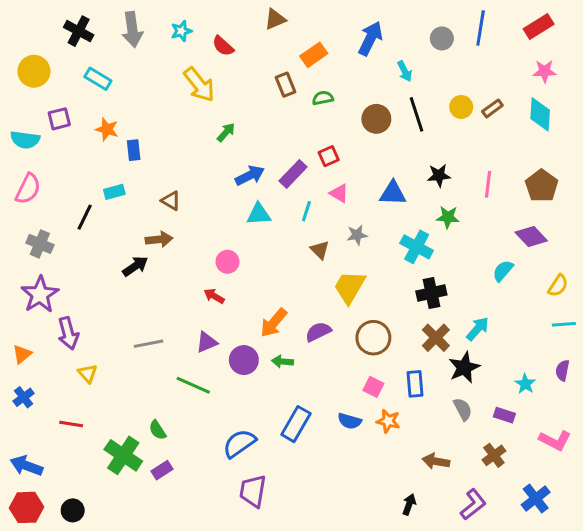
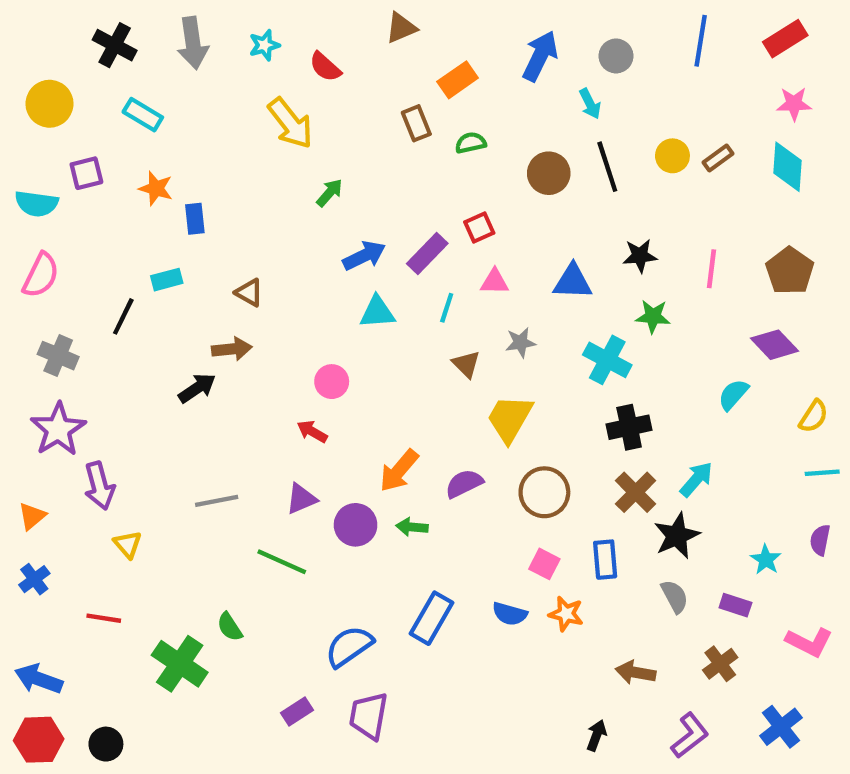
gray circle: (442, 38) -> (616, 56), moved
pink triangle: (339, 193) -> (494, 282), turned -30
purple rectangle: (162, 470) -> (297, 712), moved

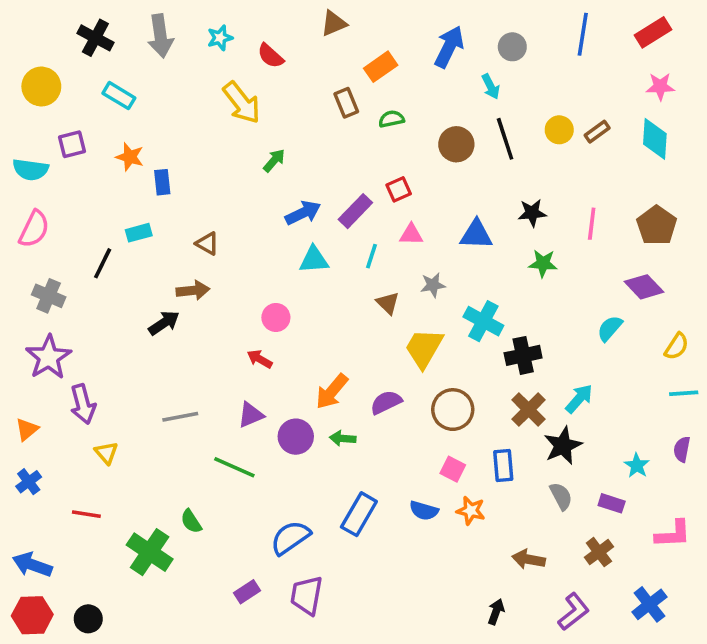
cyan cross: (607, 360) -> (483, 321), moved
pink L-shape: (809, 642) -> (673, 534), turned -30

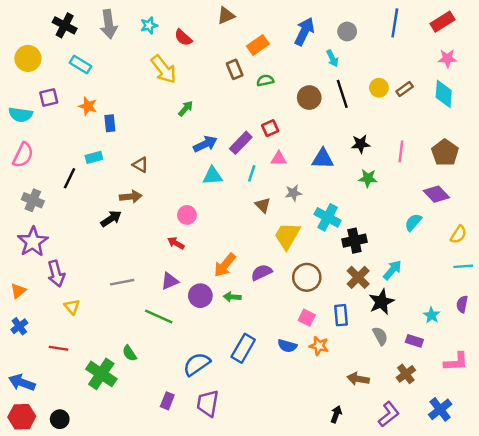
purple rectangle: (247, 592) -> (167, 401), turned -35

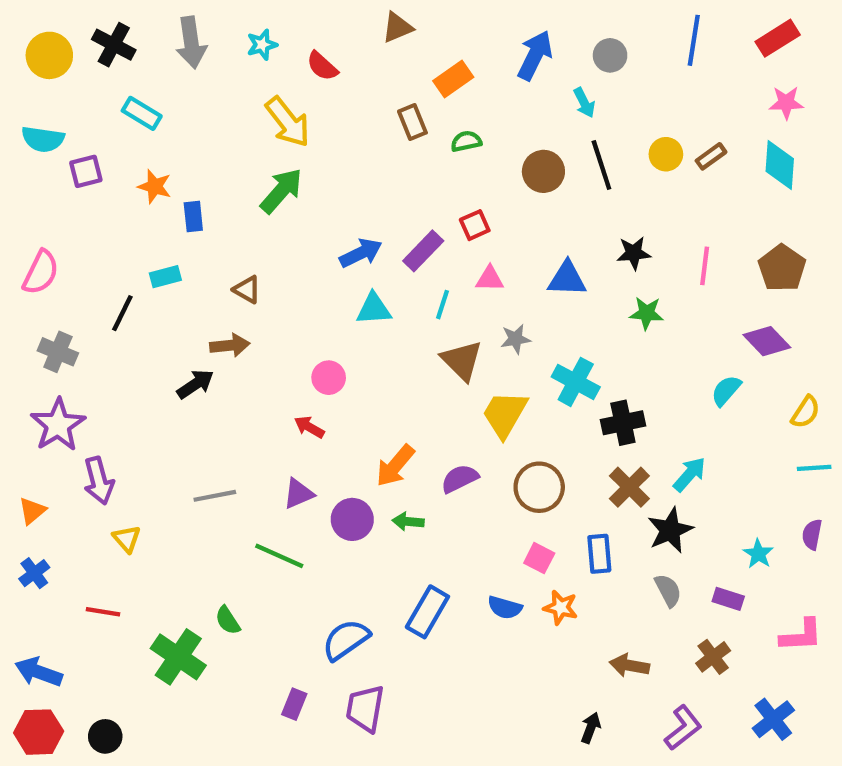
yellow circle: (28, 58) -> (49, 55), moved
green arrow: (186, 109) -> (281, 191), moved, size x1.6
cyan semicircle: (21, 115) -> (43, 139), moved
brown triangle: (263, 205) -> (462, 360), size x1.5

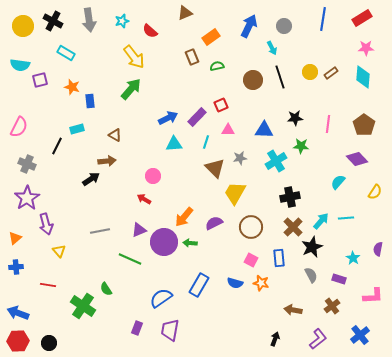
cyan cross: (576, 382) -> (276, 161), moved, turned 30
cyan line: (814, 468) -> (346, 218), moved
purple circle: (352, 519) -> (164, 242), size x1.4
blue cross: (34, 573) -> (16, 267), turned 32

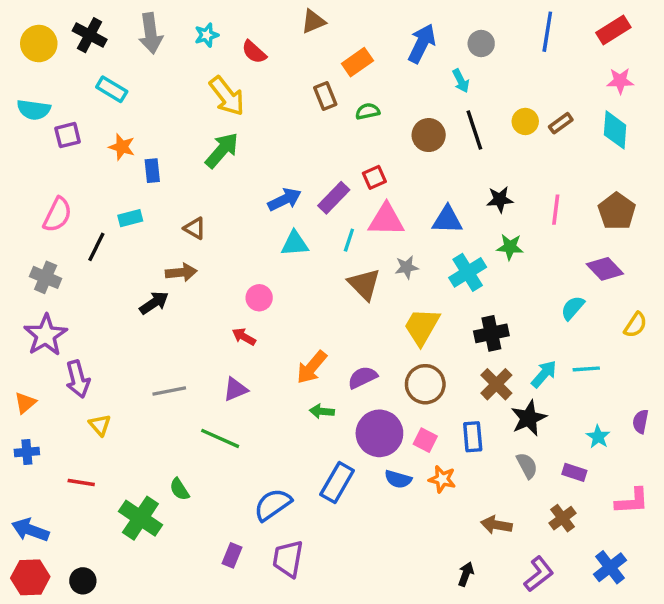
pink semicircle: (19, 127) -> (57, 215), moved
pink triangle: (228, 130) -> (386, 220), size x1.6
yellow trapezoid: (235, 193) -> (422, 327), moved
purple circle: (164, 242) -> (379, 433), moved

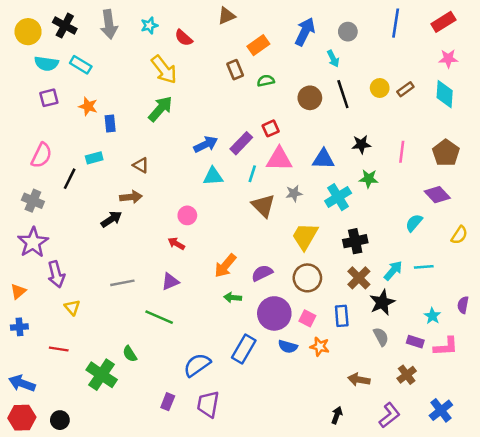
cyan semicircle: (34, 110) -> (46, 63), moved
pink L-shape: (632, 501) -> (446, 347), moved

